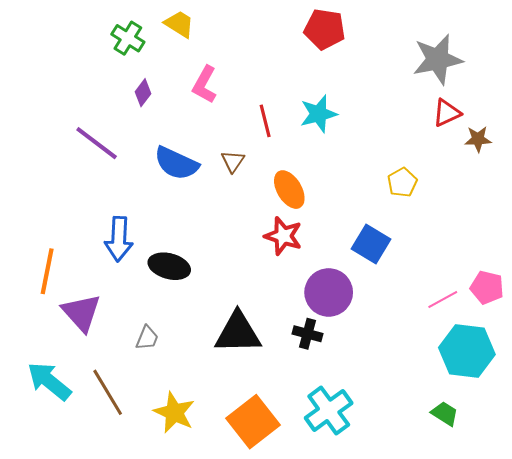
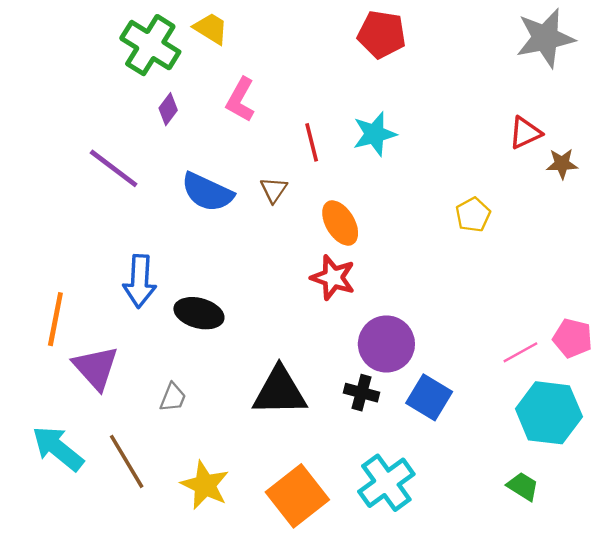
green cross: (128, 38) -> (150, 45), size x1.5
gray star: (438, 59) -> (545, 38), moved
blue square: (371, 244) -> (429, 397), moved

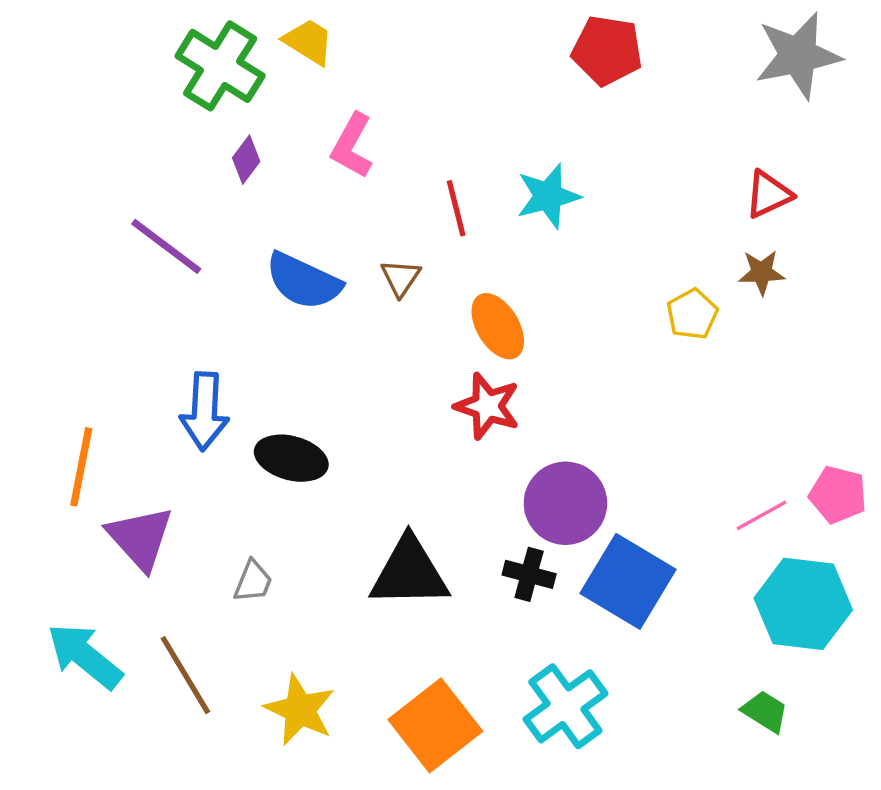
red pentagon: (382, 34) -> (607, 50), moved
brown star: (562, 164) -> (762, 272), moved
blue square: (429, 397) -> (628, 581), size x1.4

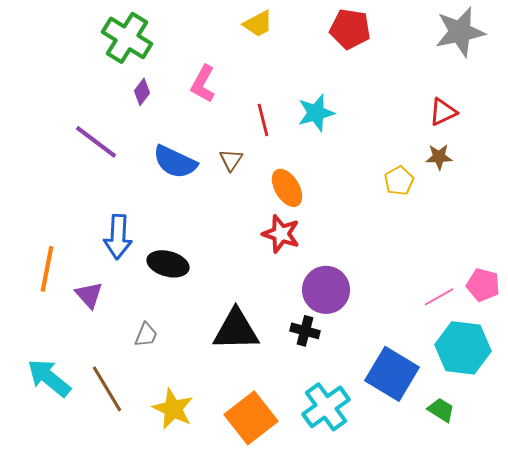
yellow trapezoid: (309, 42) -> (258, 24), moved, turned 120
purple triangle: (140, 538) -> (89, 295), moved, size x0.7
blue square: (628, 581) -> (392, 374), moved

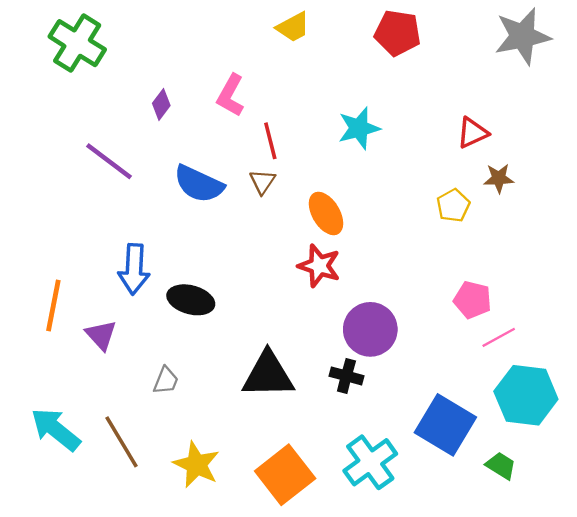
green cross: (127, 38) -> (77, 43), moved
red triangle: (443, 112) -> (473, 133), moved
red line: (263, 120) -> (270, 141), moved
pink pentagon: (483, 285) -> (473, 300), moved

